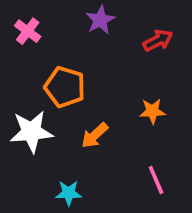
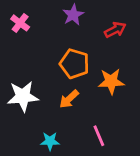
orange pentagon: (65, 87) -> (74, 64), moved
orange star: (152, 111) -> (111, 81), size x1.4
pink line: (156, 180) -> (99, 136), moved

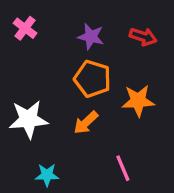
purple star: (73, 15) -> (91, 37), moved, turned -30
red arrow: (115, 30) -> (143, 37), turned 45
cyan star: (50, 141) -> (47, 175), moved

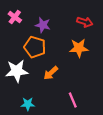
purple star: (91, 37) -> (43, 25), moved
orange pentagon: (93, 79) -> (35, 47), moved
orange star: (138, 101) -> (79, 48), moved

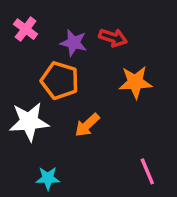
red arrow: (85, 22) -> (113, 38), moved
pink line: (73, 100) -> (147, 171), moved

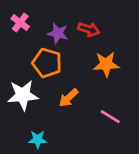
pink line: (147, 171) -> (110, 117), moved, turned -35

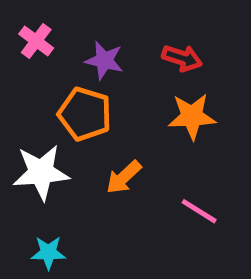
red arrow: (89, 29) -> (182, 58), moved
cyan star: (38, 139) -> (48, 253), moved

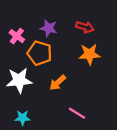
pink cross: (36, 41) -> (17, 36), moved
pink line: (199, 211) -> (77, 113), moved

